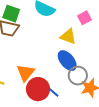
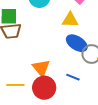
red circle: (38, 89) -> (44, 88), moved

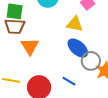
orange triangle: (41, 68) -> (30, 46), moved

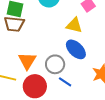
orange triangle: (30, 46) -> (27, 61), moved
gray circle: (91, 61) -> (55, 64), moved

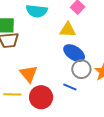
gray circle: (55, 64) -> (81, 69), moved

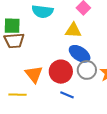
blue line: (70, 87) -> (67, 95), moved
red circle: (41, 97) -> (61, 72), moved

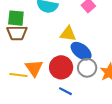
yellow triangle: (73, 30) -> (68, 34), moved
yellow line: (18, 95) -> (18, 75), moved

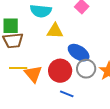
yellow triangle: (68, 34) -> (55, 31), moved
yellow line: (18, 75) -> (18, 68), moved

